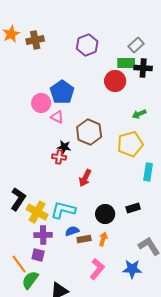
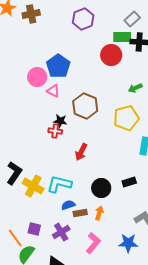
purple cross: (43, 235) -> (61, 232), moved, turned -30

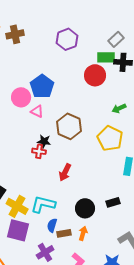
yellow pentagon: (126, 118) -> (110, 138), turned -30
blue semicircle: (68, 205) -> (52, 225), turned -56
purple square: (34, 229) -> (18, 230), moved, size x1.6

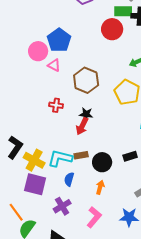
black star: (44, 141) -> (86, 114), moved
brown rectangle: (64, 233) -> (81, 155), moved

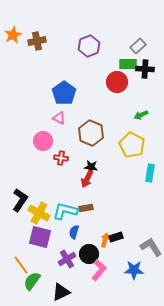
pink circle: (38, 51) -> (43, 141), moved
black rectangle: (130, 156) -> (116, 237), moved
black circle: (102, 162) -> (89, 254), moved

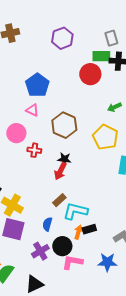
gray rectangle: (138, 46) -> (111, 38), turned -63
brown rectangle: (86, 208) -> (59, 200), turned -32
cyan L-shape: (65, 211) -> (75, 211), moved
pink L-shape: (99, 270) -> (72, 262), turned -120

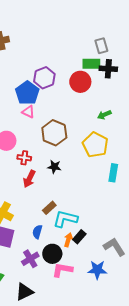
purple hexagon: (62, 38) -> (44, 78), moved
pink triangle: (32, 110) -> (28, 112), moved
red arrow: (60, 171) -> (29, 179), moved
black rectangle: (89, 229) -> (79, 237), turned -32

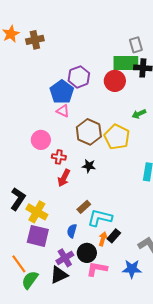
green rectangle: (91, 64) -> (126, 63), size x1.4
yellow pentagon: (95, 145) -> (117, 137), moved
black triangle: (24, 292) -> (59, 275), moved

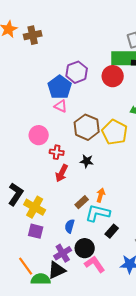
purple square: (38, 236) -> (36, 231), size x0.7
orange arrow: (103, 239) -> (101, 195), moved
orange line: (19, 264) -> (26, 266), moved
pink L-shape: (97, 269) -> (95, 264), turned 45
green semicircle: (30, 280) -> (41, 279), moved, turned 54

